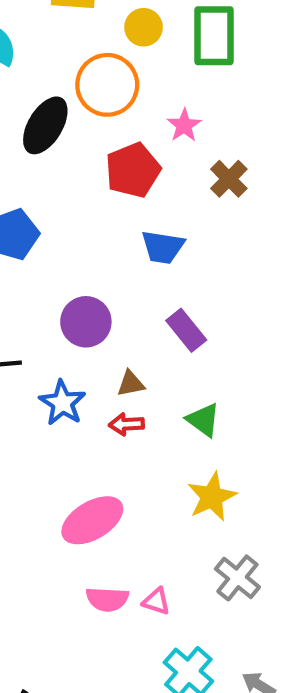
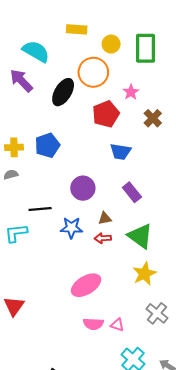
blue star: (62, 403) -> (71, 228), turned -30
green triangle: (203, 420) -> (140, 236), size x1.5

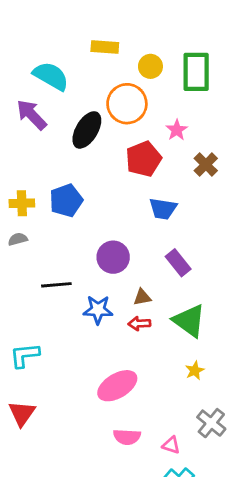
cyan L-shape: (16, 233) -> (25, 355), moved
yellow star: (144, 274) -> (195, 371), size x0.6
pink triangle: (117, 325) -> (171, 445), moved

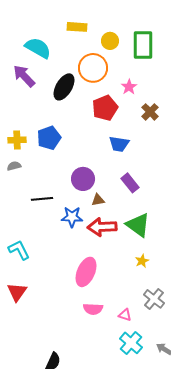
brown triangle: (142, 297) -> (98, 200), moved
red arrow: (139, 324) -> (102, 227), size x1.8
cyan L-shape: (25, 355) -> (19, 250), turned 70
pink ellipse: (117, 386) -> (86, 272), turned -36

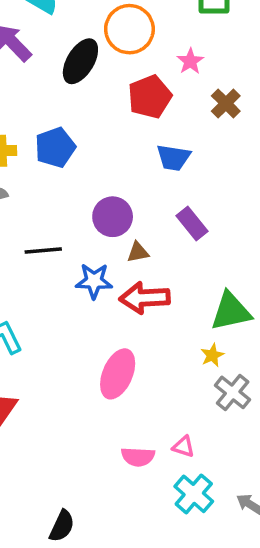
green triangle: (138, 225) -> (231, 311), moved, turned -48
gray cross: (154, 299) -> (233, 392), moved
pink semicircle: (93, 309) -> (138, 457), moved

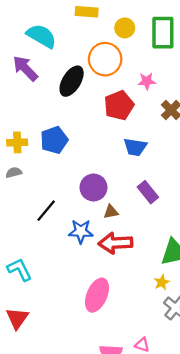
pink star: (190, 61) -> (147, 81), turned 30
black line: (43, 251) -> (46, 211), turned -45

